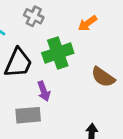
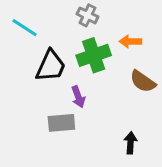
gray cross: (34, 16) -> (87, 15), moved
orange arrow: (87, 23) -> (130, 41), moved, turned 36

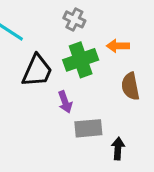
brown semicircle: (143, 81) -> (130, 86), turned 44
gray rectangle: (61, 123) -> (88, 128), moved

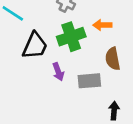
gray rectangle: (88, 128) -> (89, 81), moved
black arrow: (118, 149) -> (114, 111), moved

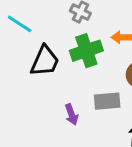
purple arrow: (58, 72) -> (72, 114), moved

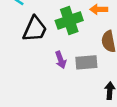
purple arrow: (72, 114) -> (61, 60), moved

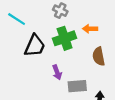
gray rectangle: (86, 62) -> (77, 86), moved

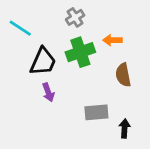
gray cross: (60, 11) -> (75, 17), turned 32
purple arrow: (57, 72) -> (48, 92), moved

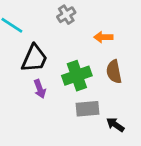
green cross: (80, 52) -> (77, 76), moved
black arrow: (125, 128) -> (115, 125), turned -60

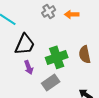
orange arrow: (103, 37) -> (72, 14), moved
gray rectangle: (87, 109) -> (51, 82), moved, turned -30

